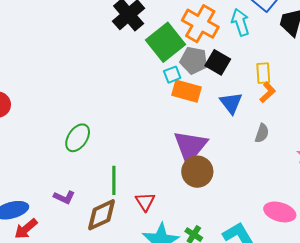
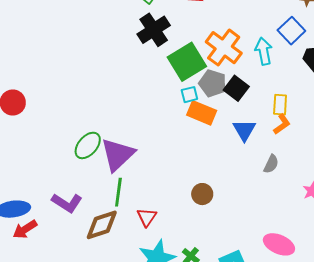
purple triangle: (190, 146) -> (118, 155), moved
brown circle: (197, 172) -> (202, 194), size x0.7
purple L-shape: (64, 197) -> (67, 203), size x1.4

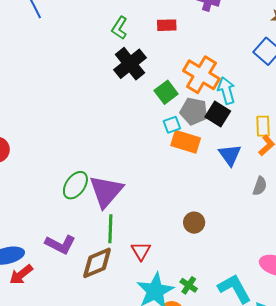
cyan arrow: (264, 51) -> (226, 90), moved
green square: (187, 62) -> (166, 92), size x0.6

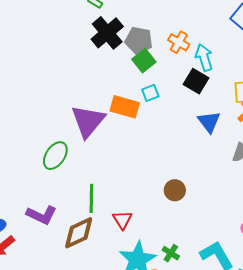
orange cross: (201, 75) -> (179, 42), size x0.6
gray pentagon: (194, 111) -> (139, 40), moved
orange rectangle: (186, 142) -> (125, 107), moved
purple triangle: (106, 191) -> (88, 121), moved

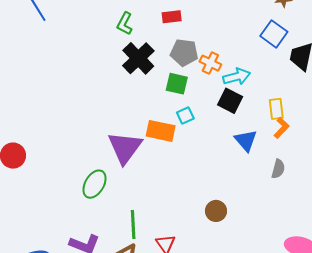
gray pentagon: (139, 40) -> (184, 53), moved
cyan arrow: (204, 57) -> (237, 77), turned 96
green square: (144, 61) -> (177, 84), turned -35

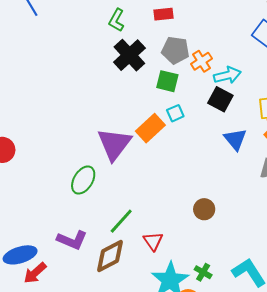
orange cross: (210, 63) -> (201, 61), turned 30
orange rectangle: (161, 131) -> (150, 128), turned -56
green line: (133, 224) -> (121, 221), turned 44

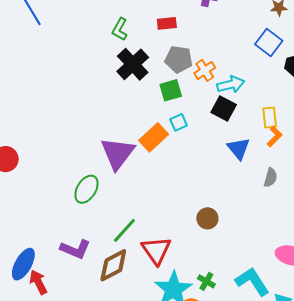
green square: (167, 81) -> (171, 90), turned -30
red triangle: (153, 241) -> (156, 250), size x1.5
blue ellipse: (20, 255) -> (23, 264), turned -44
red arrow: (35, 273) -> (38, 282), turned 105

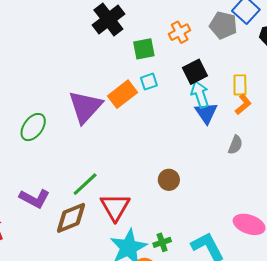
gray pentagon: (179, 59) -> (223, 25), moved
cyan arrow: (231, 84) -> (200, 94), moved, turned -100
black square: (224, 108) -> (195, 72), turned 30
green ellipse: (86, 189) -> (33, 127), moved
green cross: (206, 281) -> (162, 242), turned 36

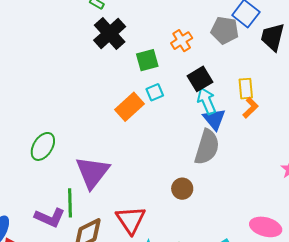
purple triangle: (85, 107) -> (92, 172), moved
gray semicircle: (235, 145) -> (207, 147), moved, size x1.8
green line: (85, 184) -> (70, 203), moved, turned -44

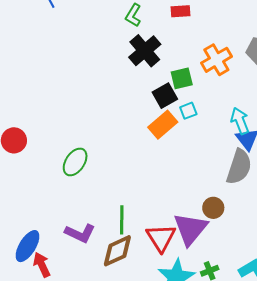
orange cross: (182, 41) -> (216, 60), size x1.4
black square: (200, 79) -> (165, 96), moved
purple triangle: (92, 172) -> (190, 229), moved
green line: (70, 203) -> (122, 220), moved

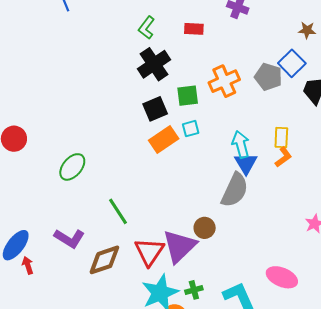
black square: (165, 96) -> (155, 109), moved
green line: (122, 220) -> (118, 211), moved, turned -40
red arrow: (42, 265) -> (28, 265), size x0.7

